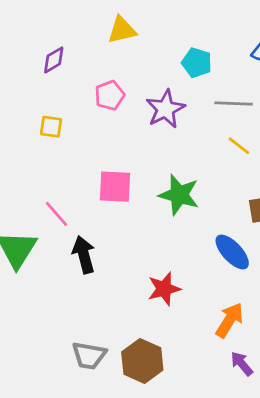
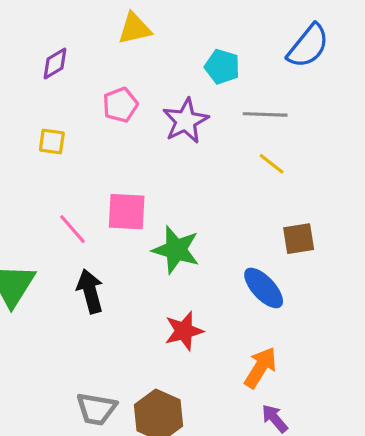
green star: (179, 195) -> (176, 250), moved
pink line: (56, 214) -> (73, 229), moved

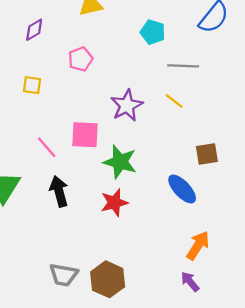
purple star: (186, 121) -> (127, 105), moved
yellow line: (272, 164) -> (174, 101), moved
red star: (184, 331) -> (114, 203), moved
orange arrow: (260, 368) -> (198, 245), moved

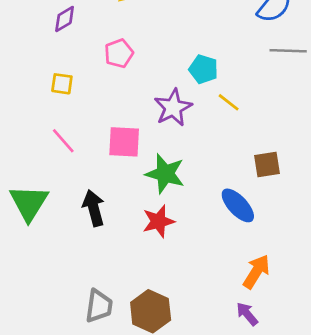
cyan pentagon: (153, 32) -> (203, 69), moved
gray line: (183, 66) -> (288, 51), moved
pink line: (47, 147) -> (63, 141), moved
gray trapezoid: (64, 275) -> (99, 306), turned -92

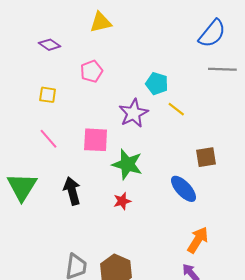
purple diamond: (65, 19) -> (50, 45), turned 65
red star: (158, 221) -> (122, 201), size x0.7

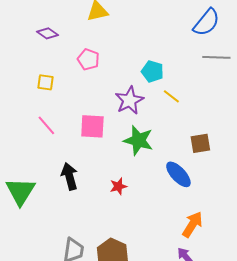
pink pentagon: (92, 71) -> (88, 59), turned -30
green star: (127, 164) -> (138, 140), moved
green triangle: (22, 187) -> (20, 191), moved

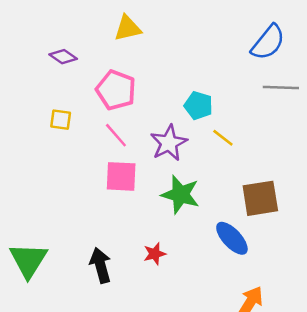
pink pentagon: (88, 59) -> (116, 90), size x1.4
pink line: (46, 125) -> (116, 135), moved
brown square: (200, 143) -> (260, 198), size x1.4
black arrow: (69, 176) -> (101, 265), moved

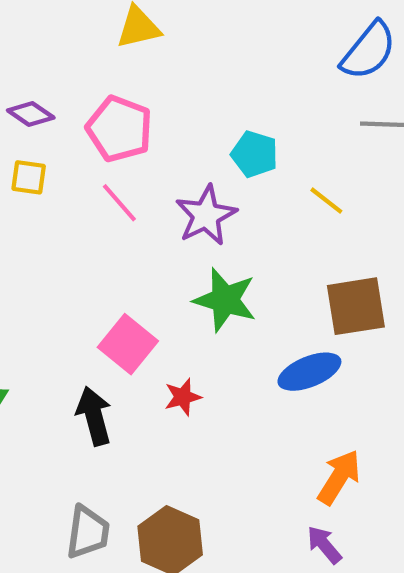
purple diamond: (63, 57) -> (31, 114), moved
yellow line: (223, 138) -> (326, 201), moved
pink square: (121, 176) -> (128, 344), moved, turned 36
blue ellipse: (232, 238) -> (309, 372), turned -69

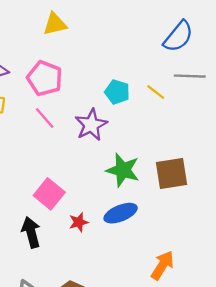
yellow line: (326, 201) -> (156, 92), moved
green star: (225, 300) -> (123, 170), moved
blue ellipse: (309, 372) -> (121, 213), moved

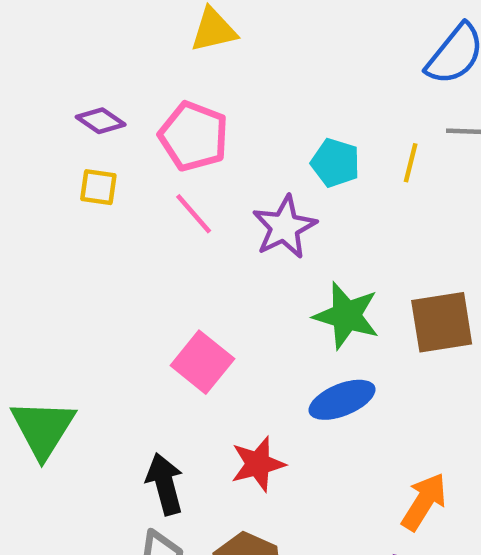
yellow line: (156, 92) -> (411, 163), turned 66
red star: (79, 222) -> (258, 464), moved, size x1.4
black arrow: (31, 232) -> (165, 484), moved

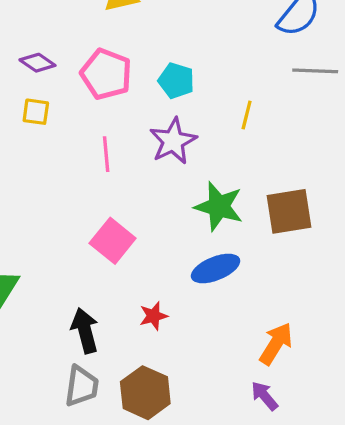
cyan pentagon: (335, 163) -> (176, 81), moved
yellow line: (411, 163) -> (247, 115), moved
pink line: (194, 214) -> (106, 154), moved, turned 36
red star: (258, 464) -> (153, 316), size x0.7

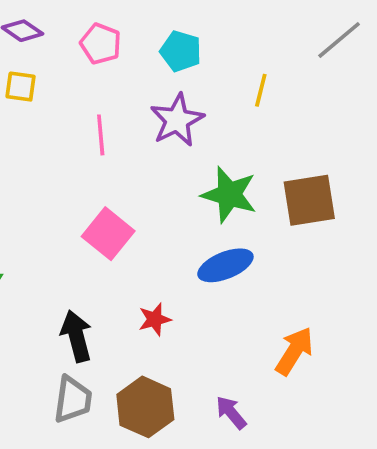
gray line: (315, 71) -> (339, 40), turned -42
pink pentagon: (106, 74) -> (101, 44), size x0.7
purple arrow: (265, 396) -> (231, 412), moved

